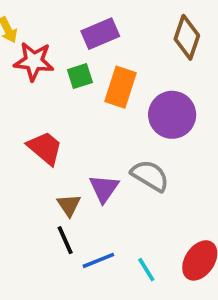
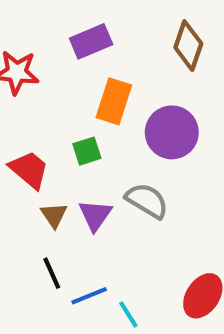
green square: (80, 76) -> (87, 151), moved
brown triangle: (69, 205) -> (54, 215), moved
cyan line: (146, 270) -> (128, 314), moved

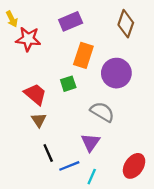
brown triangle: (54, 215) -> (39, 120), moved
purple triangle: (95, 215) -> (91, 142), moved
cyan line: (128, 314) -> (92, 177), turned 56

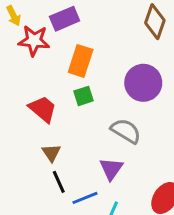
purple rectangle: (71, 21) -> (65, 19), moved
orange rectangle: (83, 55) -> (81, 61), moved
brown triangle: (39, 120) -> (51, 153), moved

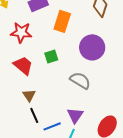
red star: (34, 41) -> (21, 32), moved
orange rectangle: (81, 61) -> (62, 21), moved
purple triangle: (111, 169) -> (75, 115), moved

